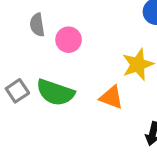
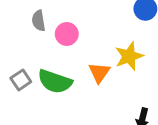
orange triangle: (111, 97) -> (99, 73), moved, turned 45

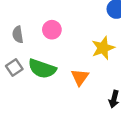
gray semicircle: (39, 21) -> (18, 35), moved
orange triangle: (99, 73) -> (80, 77), moved

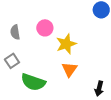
yellow star: (103, 48) -> (66, 44), moved
green semicircle: (42, 69) -> (33, 82), moved

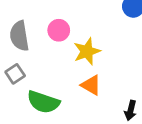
gray semicircle: (15, 32) -> (19, 36), size x1.5
orange triangle: (69, 69) -> (91, 85), turned -35

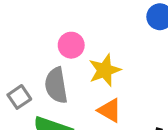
gray semicircle: (19, 36) -> (56, 85), moved

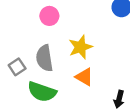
pink circle: (71, 45) -> (49, 16), moved

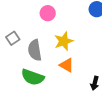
pink circle: (49, 16) -> (48, 13), moved
gray square: (17, 67) -> (13, 38), moved

